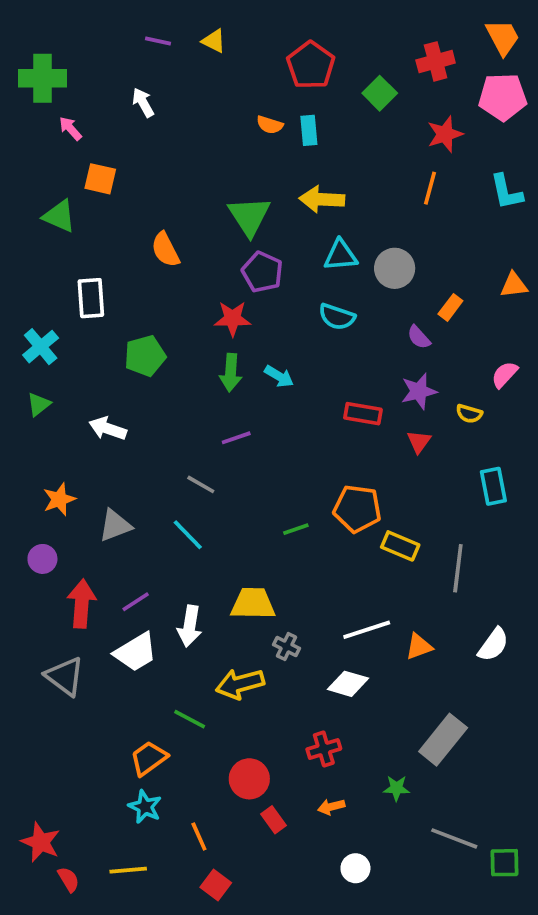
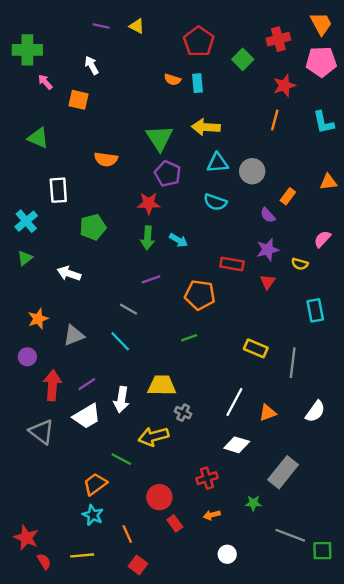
orange square: (100, 179) -> (79, 100), moved
orange semicircle: (165, 250) -> (106, 159), turned -55
orange pentagon: (357, 509) -> (200, 295), moved
white line: (367, 630) -> (234, 402), turned -44
white diamond: (348, 684) -> (237, 445), moved

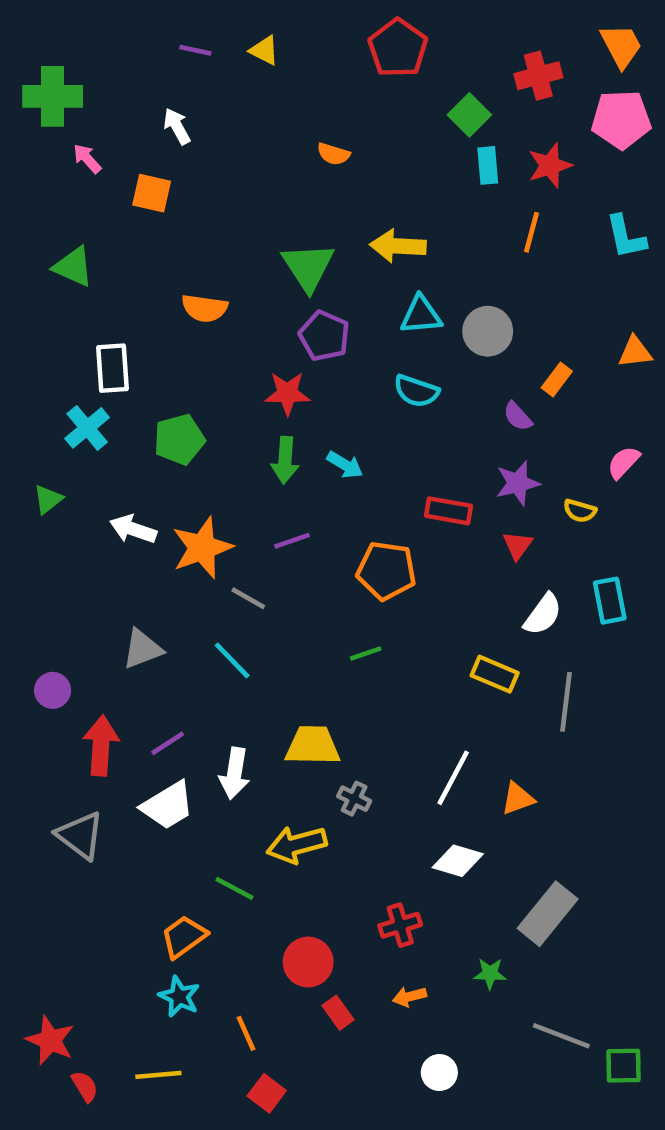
red pentagon: (199, 42) -> (398, 48), moved
cyan rectangle: (197, 83) -> (488, 165), moved
cyan cross: (26, 221) -> (87, 428), moved
orange star: (38, 319) -> (202, 548), moved, size x1.5
white semicircle: (315, 411) -> (543, 614), moved

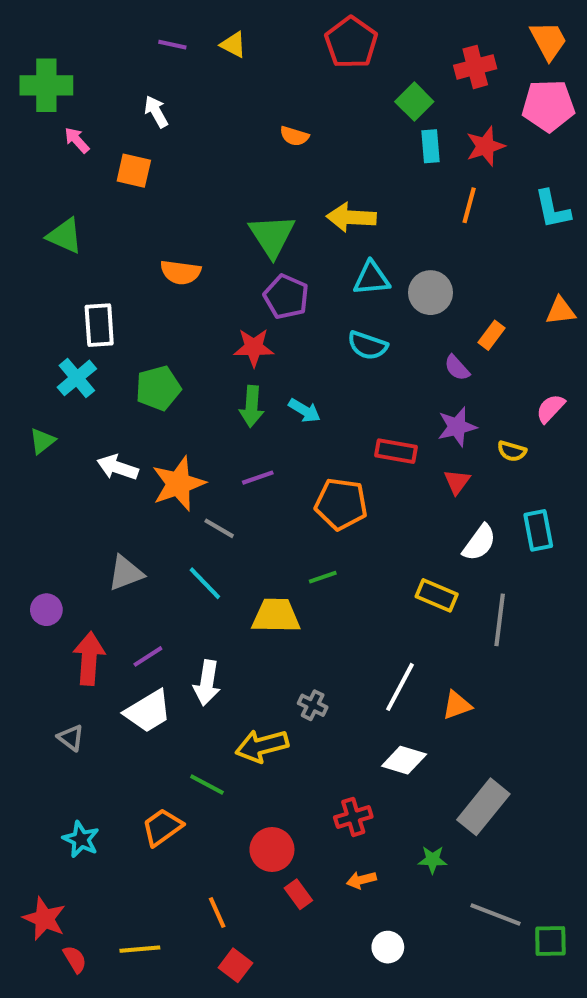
yellow trapezoid: (313, 746) -> (276, 616), moved
gray triangle: (80, 835) -> (71, 738), size x0.6
cyan star: (179, 997) -> (81, 839), moved

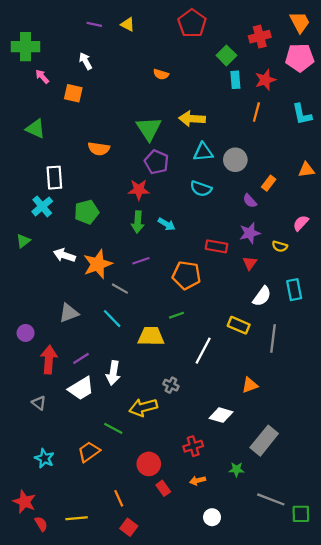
white line: (400, 687) -> (203, 351), moved

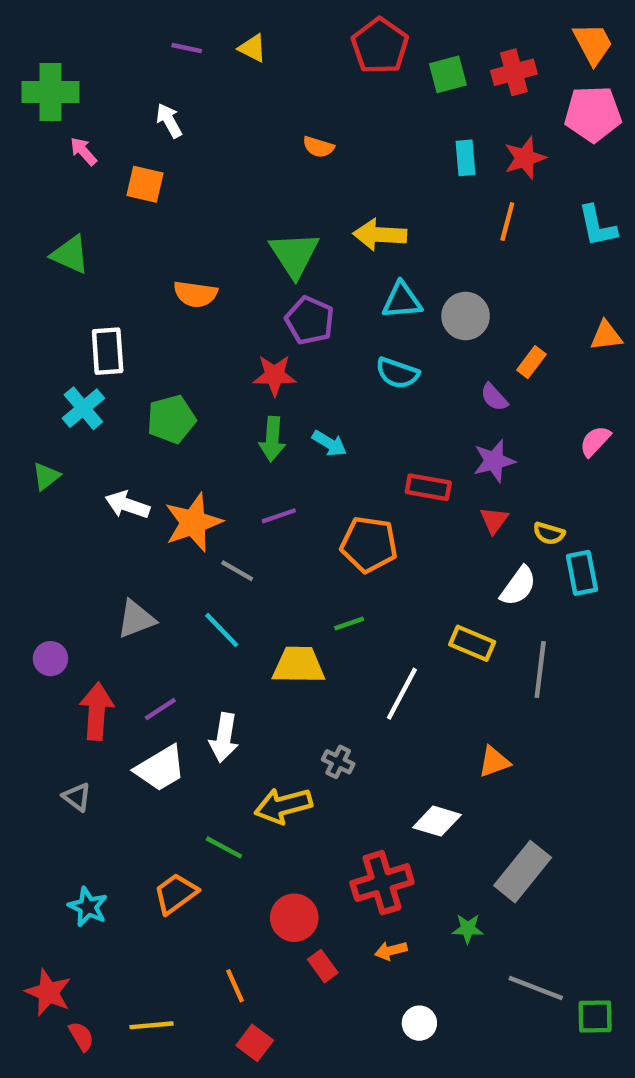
green square: (226, 55) -> (448, 74), moved, turned 30
yellow semicircle: (280, 246) -> (549, 533), moved
red cross: (193, 446) -> (382, 883), size x1.5

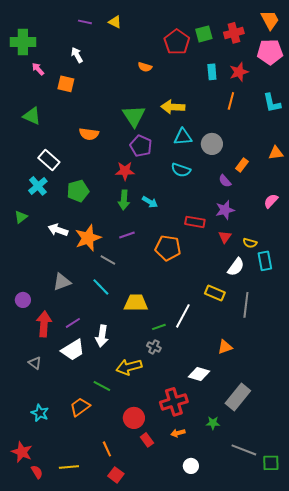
red pentagon: (380, 46) -> (177, 42), moved
white rectangle: (108, 351) -> (49, 160), turned -45
green line: (349, 623) -> (159, 327), moved

